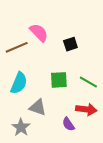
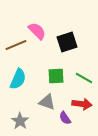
black square: (70, 44) -> (67, 42), size x1.5
gray triangle: (38, 107) -> (47, 102), moved

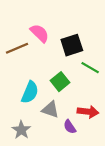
green square: (56, 76) -> (60, 82), turned -36
green line: (84, 78) -> (90, 68), moved
cyan semicircle: (18, 79) -> (30, 92), moved

